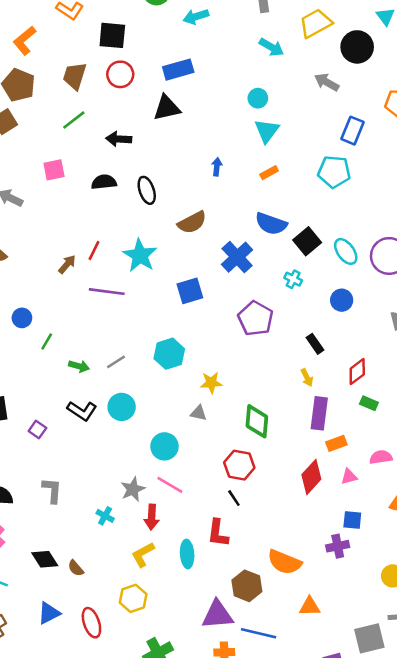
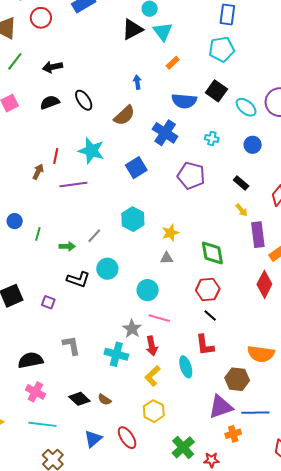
black triangle: (167, 108) -> (132, 29), moved
blue arrow: (217, 167) -> (137, 82), moved
black square: (307, 241) -> (216, 91), moved
cyan cross: (105, 516) -> (116, 354), size x1.6

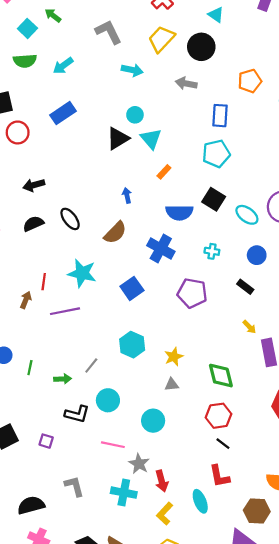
black rectangle: (241, 183) -> (245, 287), moved
pink line: (159, 318) -> (113, 445), moved

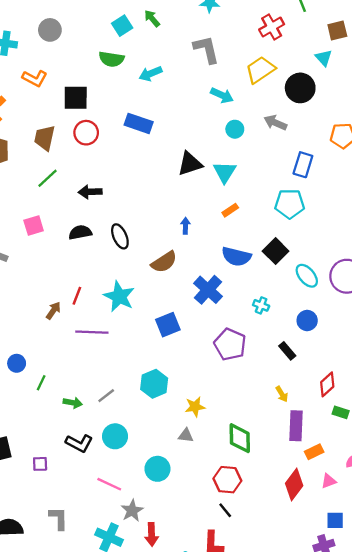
blue rectangle: (63, 113) -> (139, 123), turned 40
cyan circle: (135, 115) -> (235, 129), moved
purple square: (46, 441) -> (40, 464), turned -32

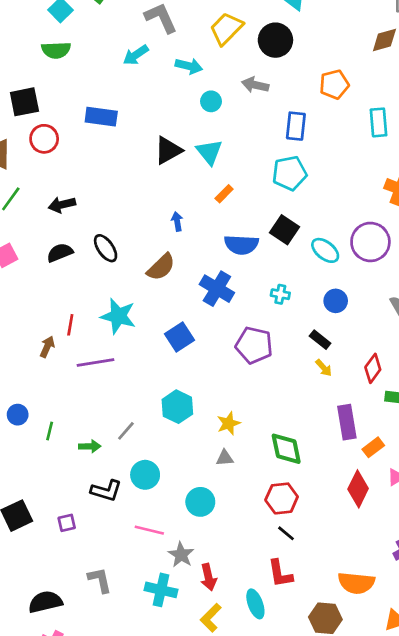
cyan arrow: (150, 74) -> (136, 55), moved
yellow arrow: (282, 394) -> (324, 368), moved

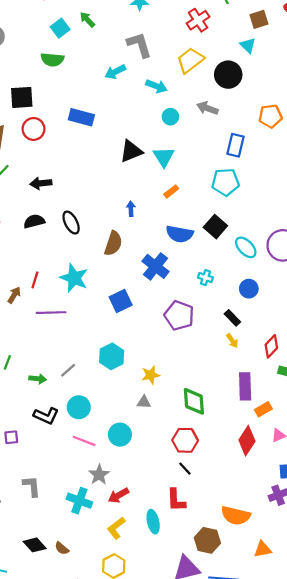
brown semicircle: (161, 267) -> (113, 243), turned -35
pink line: (149, 530) -> (84, 441), moved
red arrow: (208, 577) -> (118, 495), turned 66

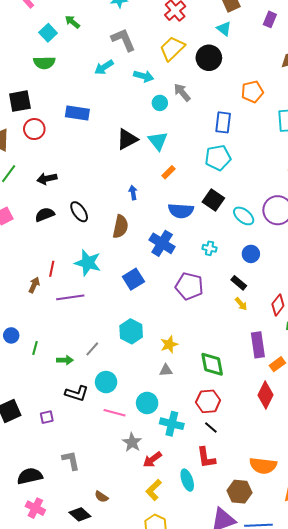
gray arrow: (207, 108) -> (182, 92), moved, turned 36
cyan cross: (79, 501) -> (172, 424), moved
brown semicircle: (62, 548) -> (101, 497), moved

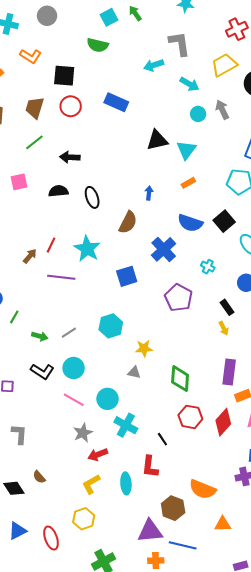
red hexagon: (208, 401) -> (190, 417), moved

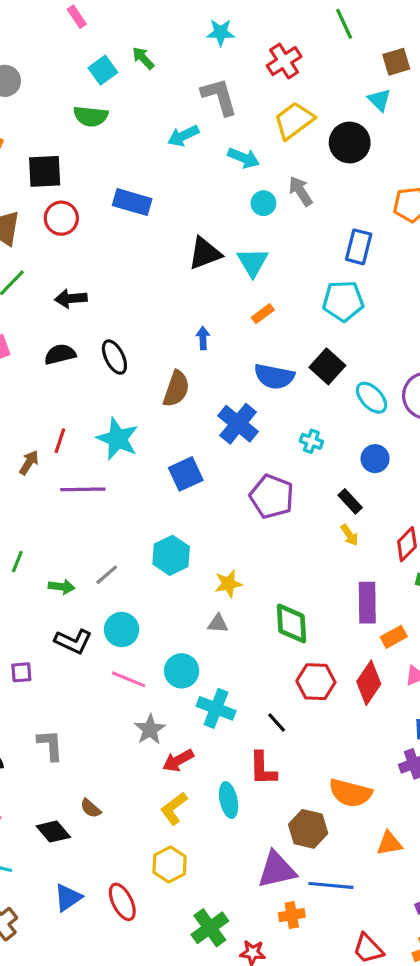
red cross: (237, 29) -> (284, 61), moved

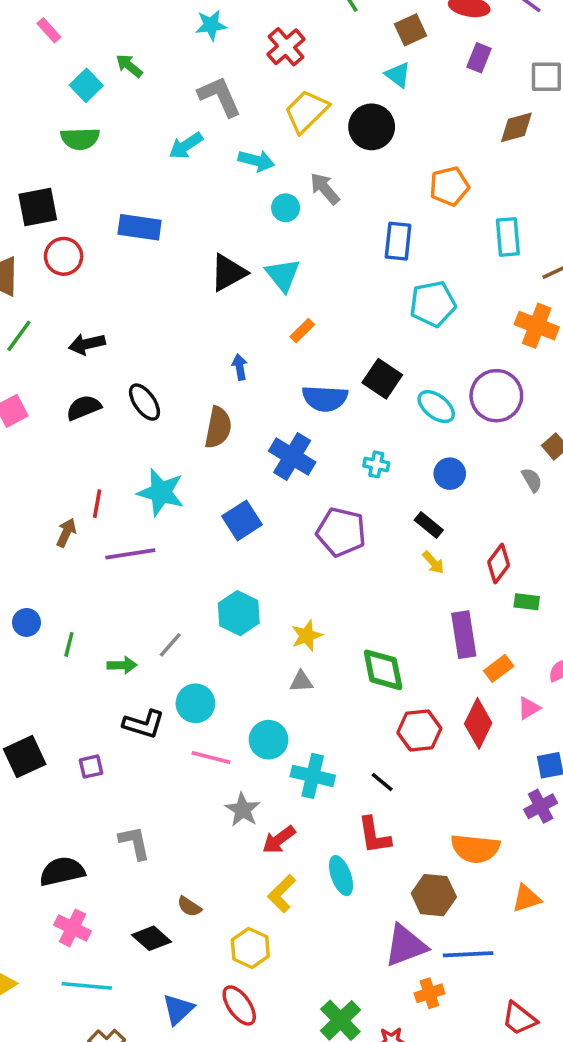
cyan pentagon: (343, 301) -> (433, 304), moved
yellow hexagon: (170, 864) -> (250, 948), moved

